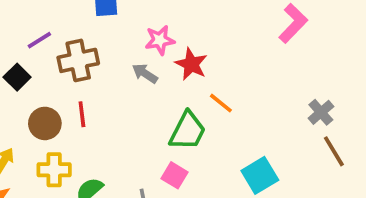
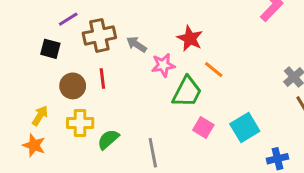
pink star: (160, 40) -> (163, 65), moved
gray arrow: (145, 73) -> (136, 44), moved
black square: (17, 77) -> (50, 49), turned -30
pink square: (175, 175) -> (203, 127), moved

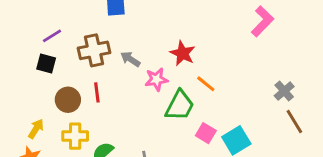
purple line: (68, 19) -> (52, 36), moved
pink square: (203, 127) -> (206, 133), moved

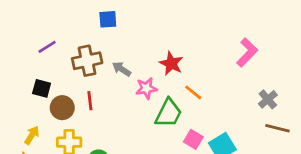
pink L-shape: (262, 21) -> (247, 52), moved
black square: (46, 63) -> (42, 88), moved
brown line: (294, 122) -> (277, 128), turned -45

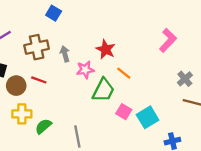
blue square: (108, 19) -> (54, 13), turned 35
gray arrow: (122, 69) -> (65, 54), turned 42
red line: (90, 101) -> (39, 80), turned -63

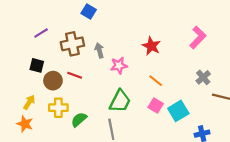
red star: (106, 49) -> (151, 46), moved
orange line: (124, 73) -> (156, 81), moved
gray cross: (185, 79) -> (203, 77), moved
green trapezoid: (103, 90) -> (120, 101), moved

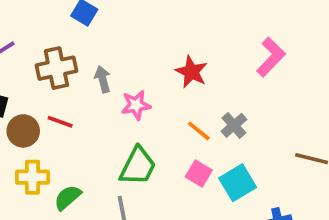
gray cross: (203, 77) -> (234, 125), moved

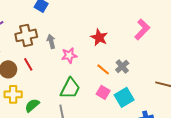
red line: (60, 122) -> (28, 64), turned 40

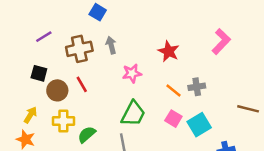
gray arrow: (51, 41) -> (111, 45), moved
gray cross: (122, 66) -> (197, 87), turned 32

